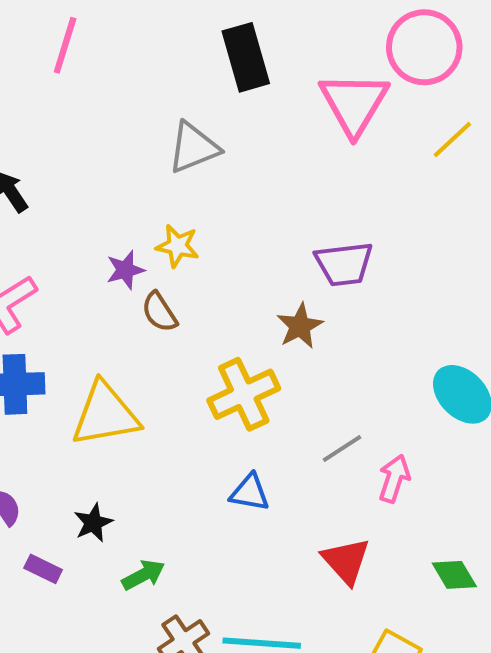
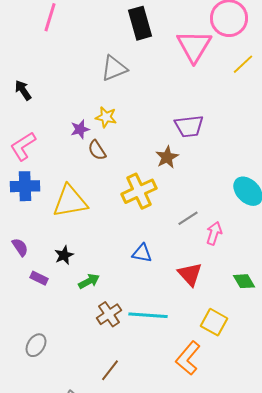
blue triangle: (250, 493) -> (142, 253), moved

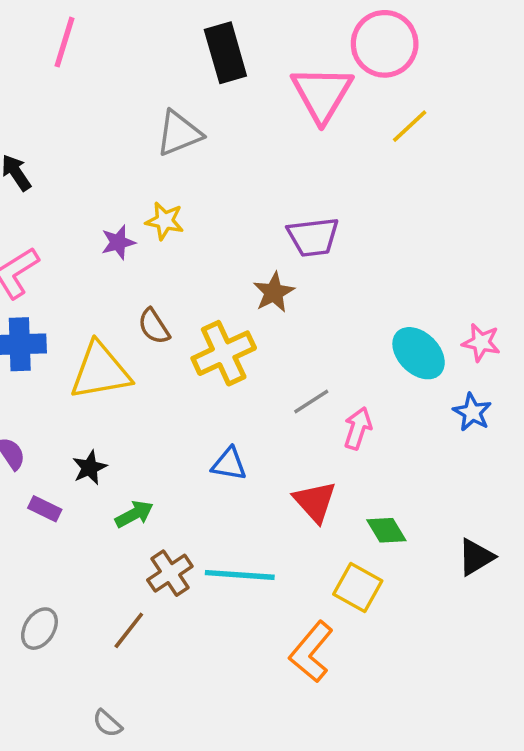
brown semicircle: (97, 150) -> (154, 326), moved
green diamond: (244, 281) -> (386, 530), moved
brown line: (110, 370) -> (129, 630), moved

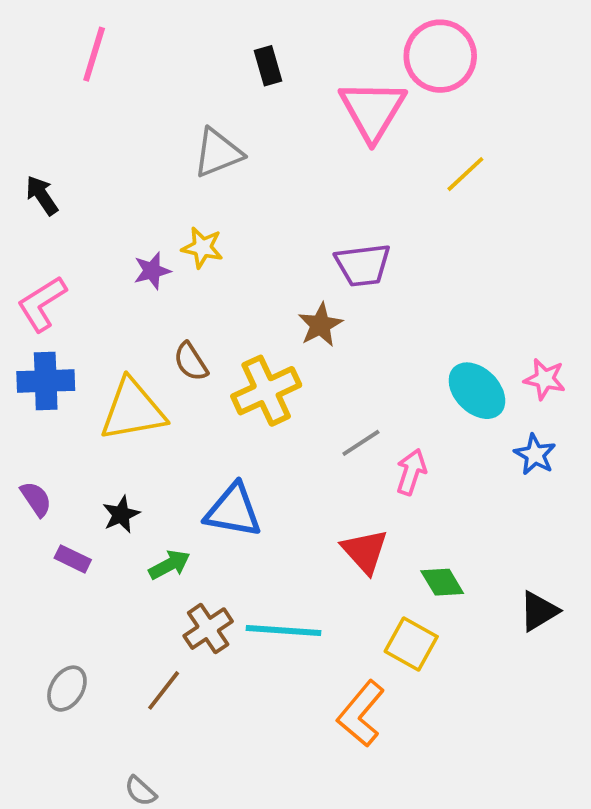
black rectangle: (225, 53) -> (268, 66), size x0.6
yellow line: (410, 126) -> (465, 174), moved
blue triangle: (229, 464) -> (233, 511), moved, size x1.5

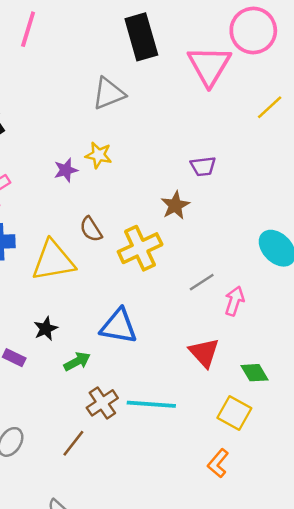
black rectangle: (268, 66) -> (141, 37), size x1.8
purple trapezoid: (363, 265) -> (203, 166), size x0.7
orange L-shape: (361, 714) -> (218, 463), moved, size x0.7

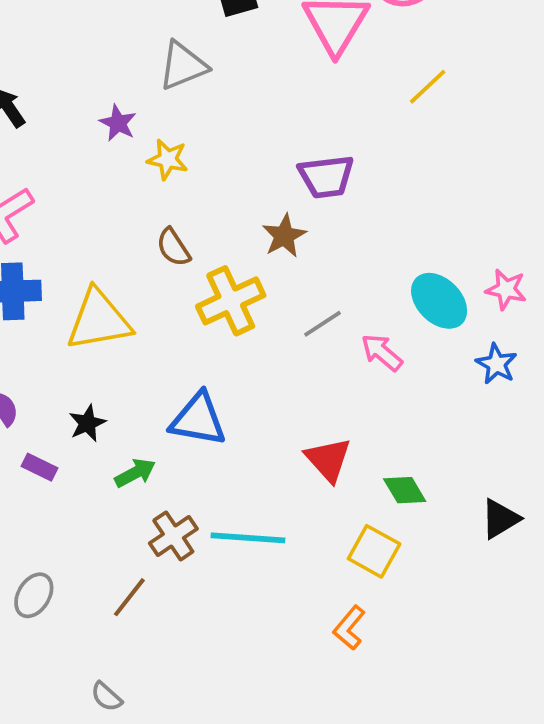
purple trapezoid: (203, 166) -> (326, 177), size x1.4
purple star: (66, 170) -> (118, 123), moved, turned -30
brown semicircle: (91, 229) -> (173, 247), moved
gray line: (202, 282) -> (322, 324), moved
pink arrow: (234, 301) -> (382, 352), moved, turned -68

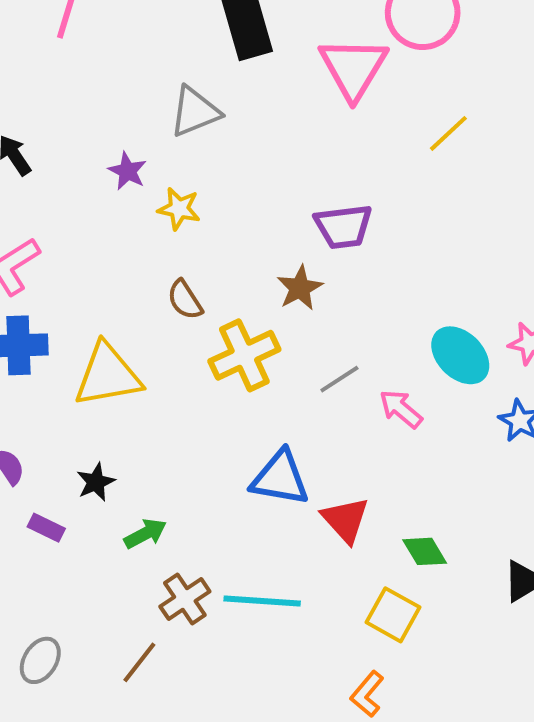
blue triangle: (198, 419) -> (280, 478), moved

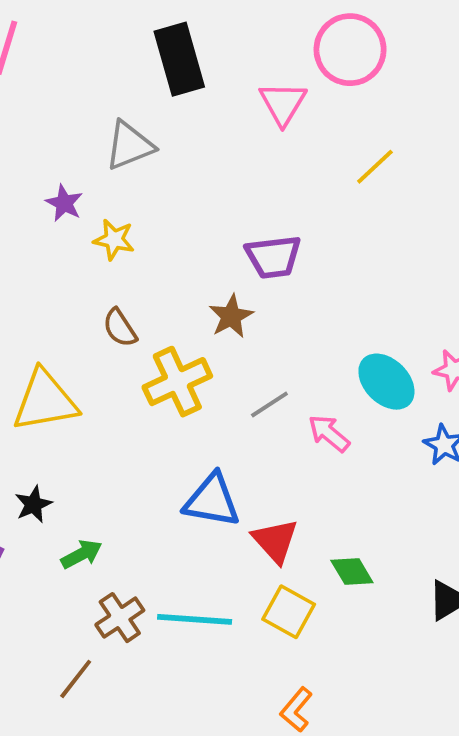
pink triangle: (353, 68) -> (283, 103), size x0.7
yellow square: (393, 615) -> (289, 612), moved

